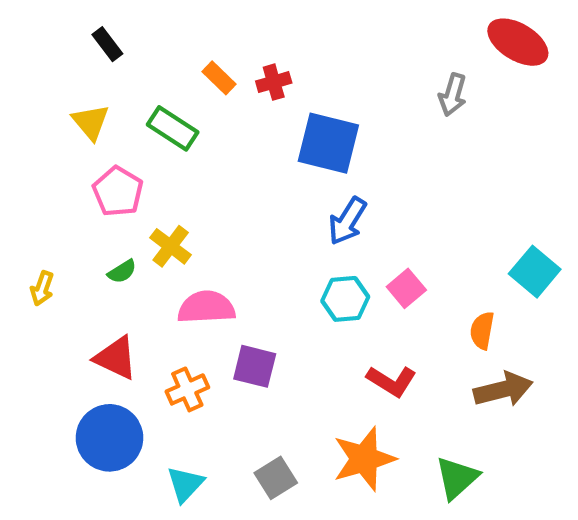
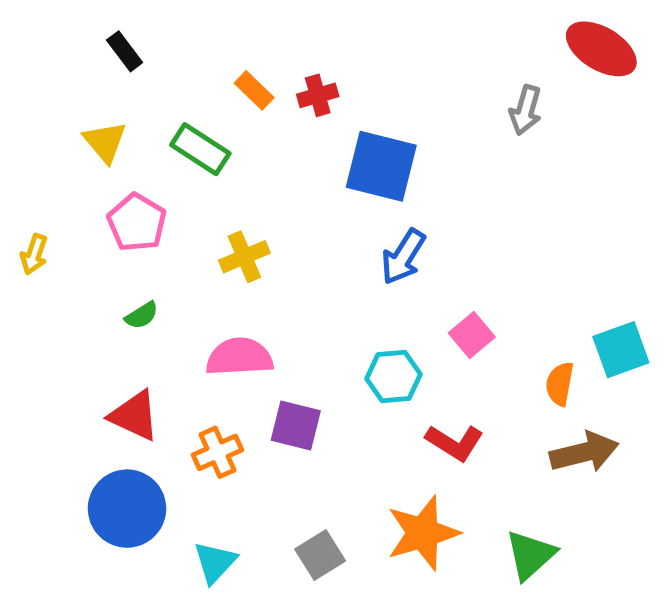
yellow cross: (171, 246) -> (244, 257), moved, turned 30
cyan square: (535, 272) -> (621, 350), moved, turned 30
yellow arrow: (42, 288) -> (34, 254), moved
cyan hexagon: (345, 299) -> (393, 377), moved

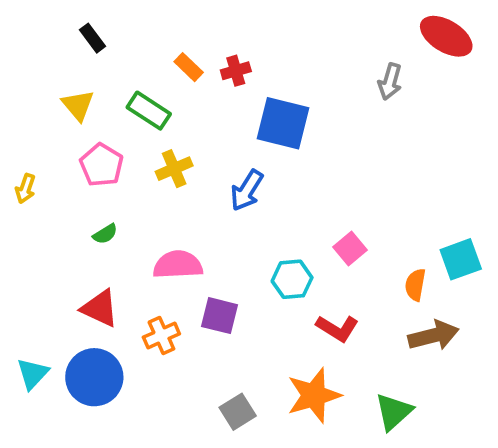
yellow cross: (244, 257) -> (174, 169), moved
blue arrow: (403, 257) -> (247, 190), moved
cyan triangle: (215, 562) -> (33, 374), moved

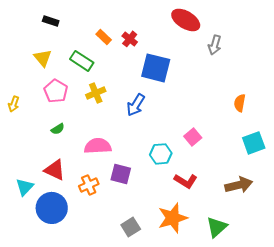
red ellipse: (446, 36) -> (186, 20), moved
black rectangle: (93, 38) -> (51, 21), turned -35
red cross: (236, 71) -> (130, 39), turned -35
orange semicircle: (415, 285) -> (240, 103), moved
cyan triangle: (33, 374) -> (25, 187), moved

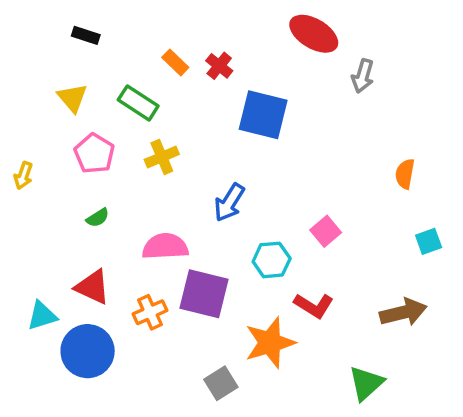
blue arrow: (136, 105) -> (229, 203), moved
cyan square: (254, 143) -> (429, 241), size x0.7
purple square: (121, 174) -> (204, 294), size x1.4
cyan triangle: (25, 187) -> (42, 316), turned 30
orange star: (173, 218) -> (270, 343), moved

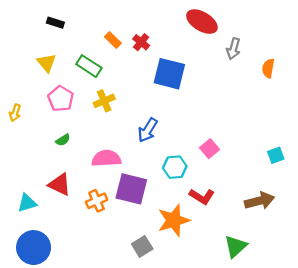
orange semicircle: (405, 174) -> (268, 68), moved
blue circle: (88, 351) -> (34, 248), moved

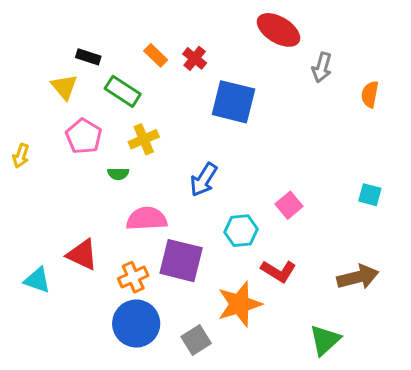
black rectangle: (55, 23) -> (88, 57), moved
green semicircle: (63, 140) -> (118, 174), moved, turned 32
cyan square: (276, 155) -> (370, 195), moved, turned 35
cyan triangle: (27, 203) -> (37, 280), turned 36
blue circle: (34, 248) -> (136, 324), moved

